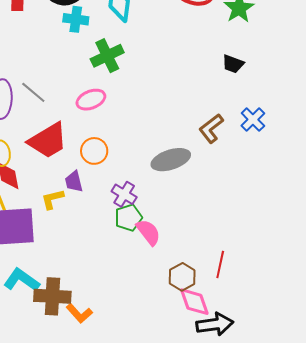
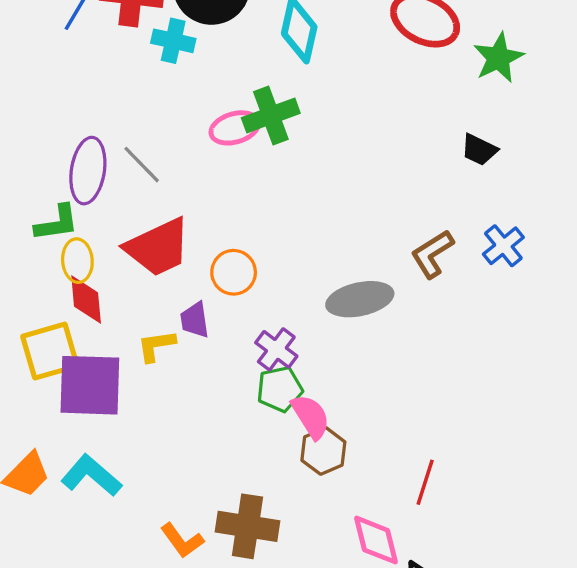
cyan cross: (76, 19) -> (173, 41), moved
pink ellipse: (91, 100) -> (235, 128), moved
brown hexagon: (182, 277) -> (323, 451), moved
brown cross: (52, 296) -> (247, 526), moved

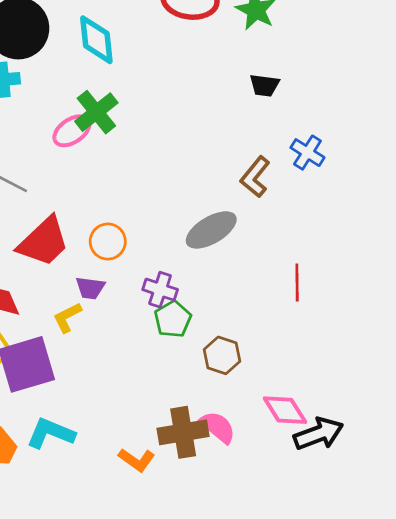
purple trapezoid: (195, 320) -> (90, 288), turned -56
pink semicircle: (311, 417) -> (218, 427), moved
red line: (425, 482) -> (297, 283), moved

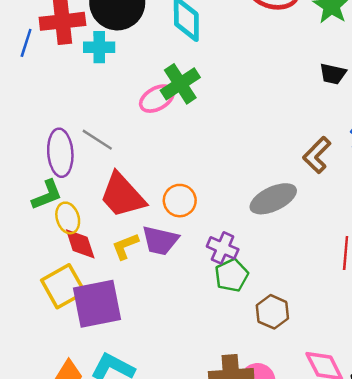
red trapezoid: (44, 242) -> (122, 195), turned 86
purple trapezoid: (90, 288) -> (160, 241), size x1.4
yellow L-shape: (67, 317) -> (125, 246), moved

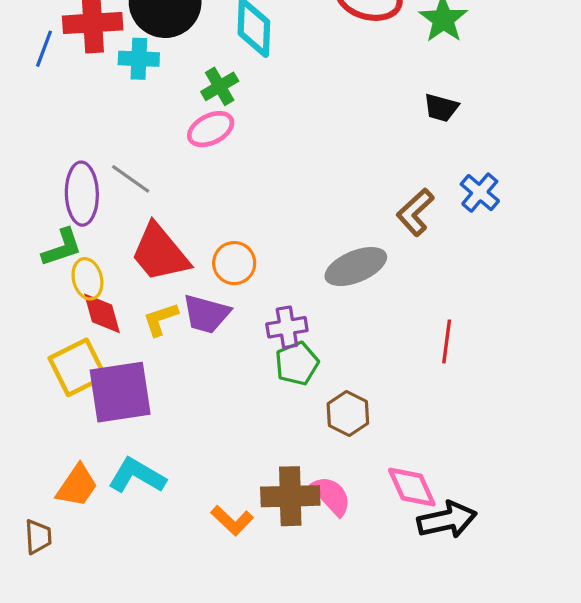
green cross: (180, 84) -> (220, 86), moved, size x0.7
purple cross: (223, 248) -> (287, 327), turned -36

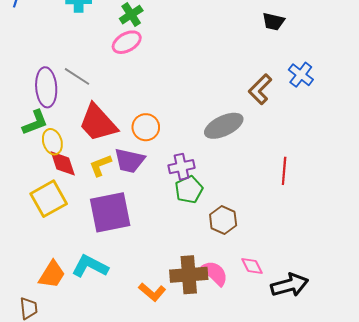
purple square: (120, 392) -> (110, 212), moved
pink diamond: (412, 487) -> (252, 266), moved, size x0.7

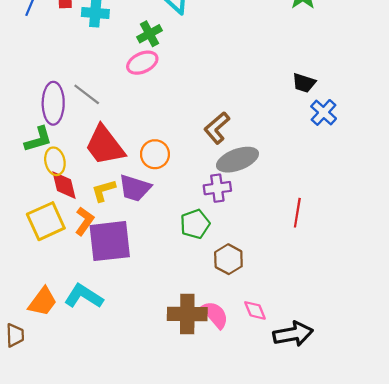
black trapezoid: (273, 22) -> (304, 83), moved
brown L-shape: (260, 89) -> (217, 128), moved
purple cross: (182, 167) -> (217, 188), moved
orange L-shape: (152, 292) -> (84, 221), moved, turned -100

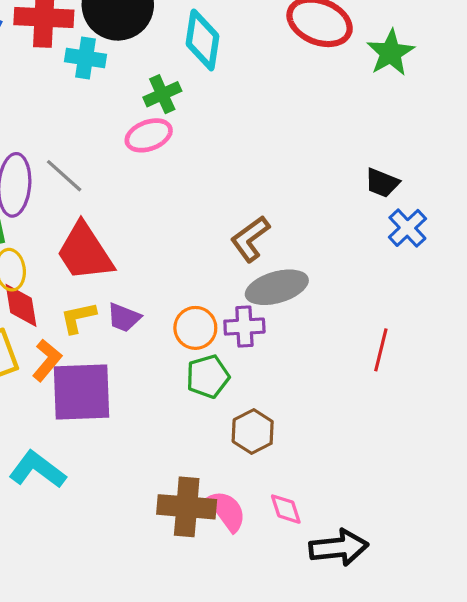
orange circle: (155, 154) -> (195, 328), moved
purple trapezoid: (135, 188) -> (124, 317), size x0.7
red line: (297, 213) -> (381, 350), moved

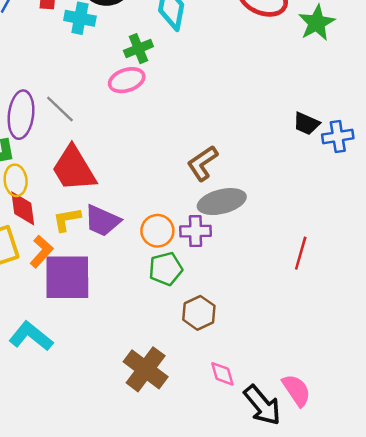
blue cross: (407, 228) -> (338, 136), moved, turned 32
purple trapezoid: (124, 317) -> (102, 221), size x1.4
brown cross: (187, 507) -> (146, 369), turned 30
pink semicircle: (227, 511) -> (296, 390), moved
black arrow: (339, 548) -> (262, 405), turned 54

